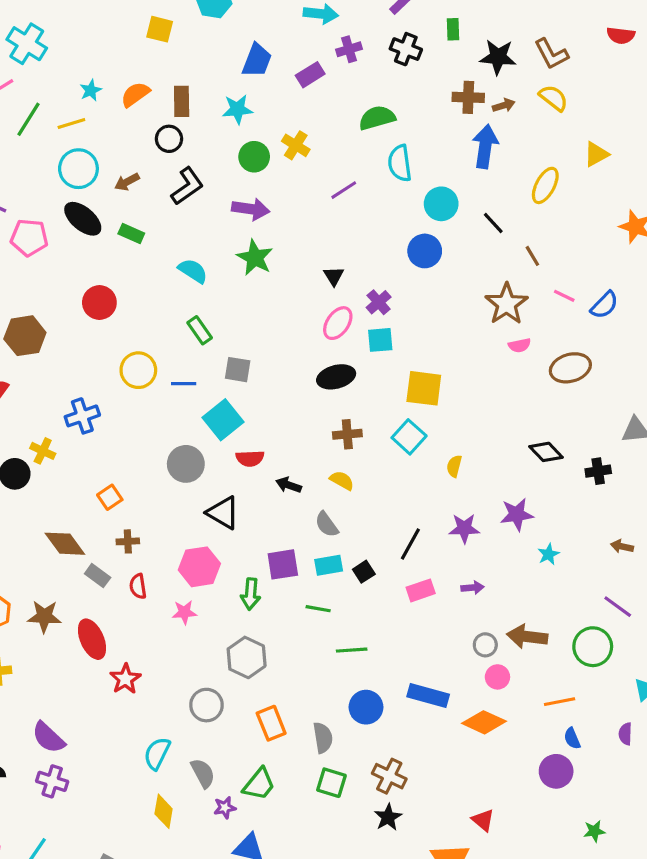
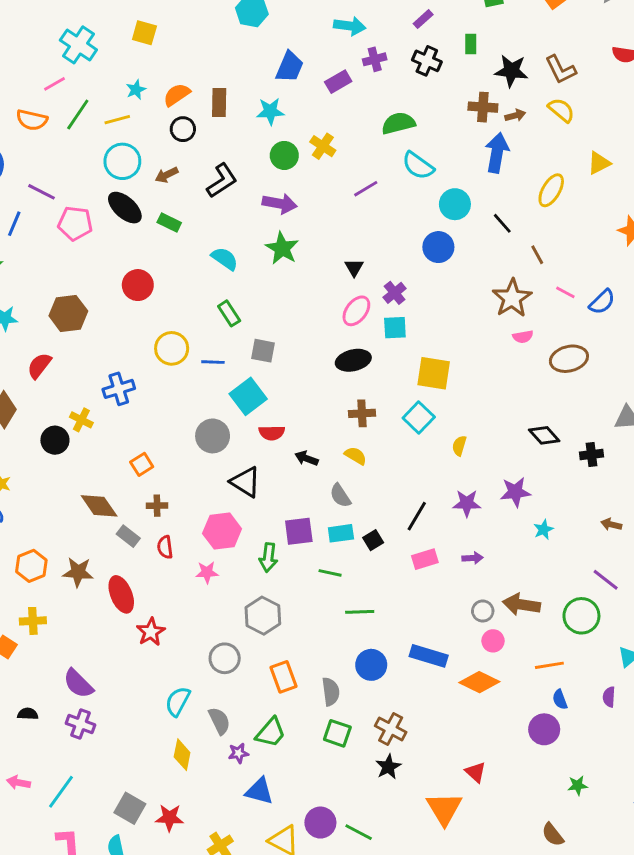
yellow square: (160, 29) -> (144, 33), moved
black circle: (169, 139) -> (183, 129), moved
cyan semicircle: (400, 163) -> (418, 166), turned -48

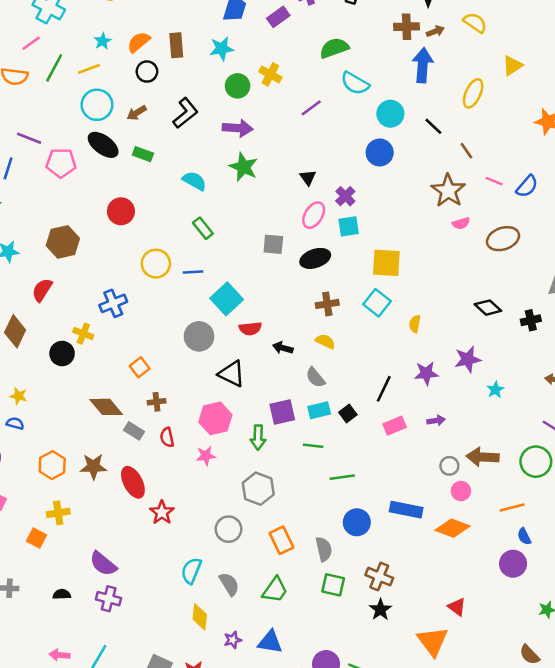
gray square: (263, 351) -> (273, 244), moved
purple star: (238, 753) -> (233, 640), moved

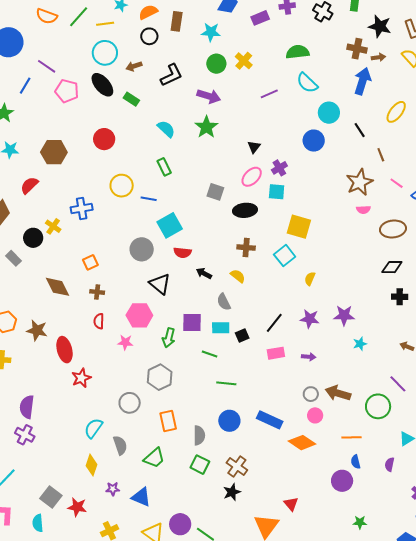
black diamond: (488, 308) -> (392, 267), moved, turned -55
gray rectangle: (134, 431) -> (14, 258), moved
purple semicircle: (103, 564) -> (27, 407), turned 45

